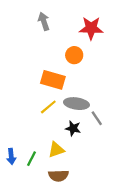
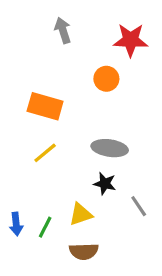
orange rectangle: (53, 80) -> (45, 106), moved
yellow line: (48, 107) -> (45, 153), moved
gray line: (97, 118) -> (139, 206), moved

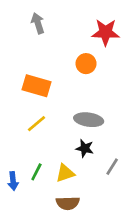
gray arrow: (63, 30) -> (38, 23), moved
gray line: (139, 206) -> (112, 167), turned 66
green line: (45, 227) -> (36, 172), moved

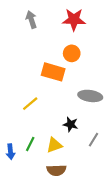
red star: (106, 32) -> (74, 20), moved
orange rectangle: (36, 86) -> (53, 72), moved
gray ellipse: (89, 120) -> (90, 96), moved

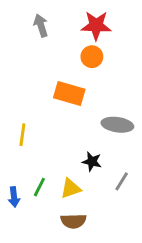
orange circle: (72, 53) -> (92, 57), moved
yellow line: (30, 104) -> (22, 135), moved, turned -42

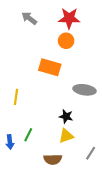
gray arrow: (41, 26) -> (29, 18), turned -35
gray line: (122, 181) -> (91, 153), moved
yellow triangle: (71, 188) -> (66, 136), moved

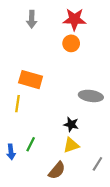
gray arrow: (29, 18) -> (32, 19), turned -126
orange rectangle: (50, 67) -> (31, 80), moved
brown semicircle: (53, 159) -> (57, 170), turned -48

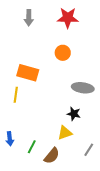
orange circle: (71, 43) -> (63, 53), moved
black star: (71, 124) -> (74, 114), moved
green line: (31, 144) -> (32, 147), moved

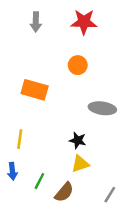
yellow line: (16, 95) -> (20, 139), moved
black star: (74, 114) -> (78, 140), moved
gray line: (89, 150) -> (110, 195), moved

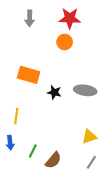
orange circle: (78, 65) -> (65, 42), moved
black star: (78, 140) -> (54, 92), moved
yellow triangle: (80, 164) -> (89, 137), moved

